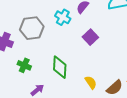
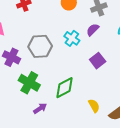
green cross: (24, 65) -> (29, 83), size x1.5
green diamond: (60, 67) -> (64, 88), turned 55

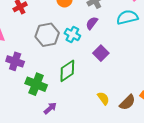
gray hexagon: (40, 46) -> (47, 35), moved
green diamond: (64, 88) -> (67, 71), moved

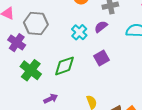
gray hexagon: (47, 35) -> (36, 24), moved
purple arrow: (50, 108) -> (51, 99), moved

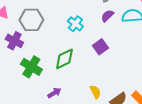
purple semicircle: (101, 27) -> (107, 16), moved

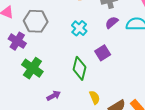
green diamond: (64, 59) -> (80, 68), moved, turned -55

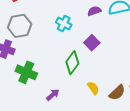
purple semicircle: (112, 22) -> (94, 11), turned 32
green diamond: (80, 68) -> (72, 63), turned 35

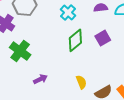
purple square: (92, 43) -> (103, 38), moved
green diamond: (72, 63) -> (75, 40), moved

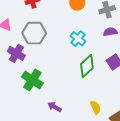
purple arrow: (40, 79) -> (54, 107), turned -120

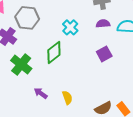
green diamond: (87, 66) -> (54, 53), moved
yellow semicircle: (95, 107) -> (67, 98), moved

